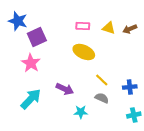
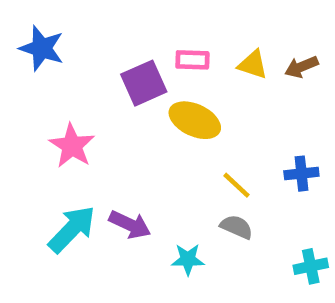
purple square: (37, 37) -> (144, 83), moved
blue cross: (130, 87) -> (301, 174), moved
purple arrow: (65, 89) -> (130, 225), moved

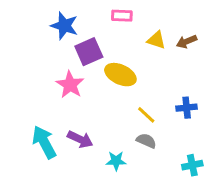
blue star: (42, 48) -> (64, 26), moved
pink rectangle: (192, 60) -> (122, 16), moved
pink star: (72, 146) -> (70, 85), moved
cyan arrow: (72, 229) -> (44, 142), turned -72

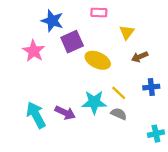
yellow triangle: (156, 40) -> (127, 32), turned 49
brown arrow: (187, 42) -> (140, 57), moved
pink star: (70, 85) -> (34, 51), moved
cyan star: (116, 161) -> (94, 102), moved, size x1.5

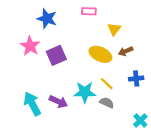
purple square: (72, 42) -> (56, 55), moved
yellow ellipse: (98, 60) -> (100, 54), moved
cyan cross: (156, 134) -> (140, 120), turned -32

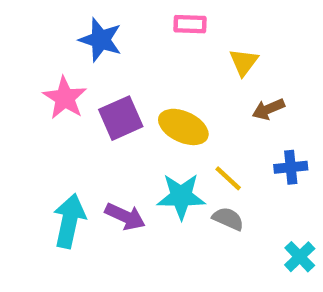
yellow ellipse: (100, 54) -> (183, 127), moved
cyan arrow: (32, 104) -> (69, 221), turned 40

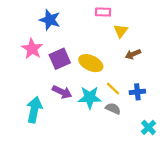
pink rectangle: (190, 24) -> (103, 12), moved
blue cross: (291, 167) -> (137, 92), moved
purple arrow: (125, 216) -> (62, 92), moved

